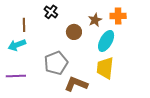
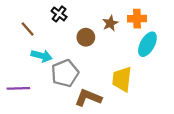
brown line: (24, 25) -> (28, 29), turned -40
cyan ellipse: (106, 41) -> (147, 44), moved
cyan arrow: (17, 45) -> (42, 56), moved, turned -144

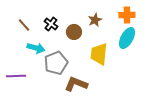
black cross: (59, 14) -> (51, 24), moved
orange cross: (137, 19) -> (127, 15), moved
yellow trapezoid: (122, 79) -> (99, 54), moved

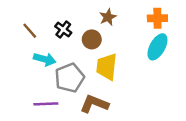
brown star: (95, 20) -> (108, 17), moved
yellow trapezoid: (99, 54) -> (107, 67), moved
purple line: (16, 76) -> (46, 104), moved

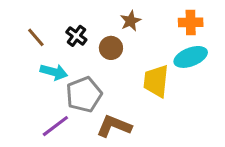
cyan ellipse: (157, 47) -> (191, 57), turned 40
yellow trapezoid: (107, 67) -> (156, 81), moved
purple line: (46, 104) -> (55, 126), turned -35

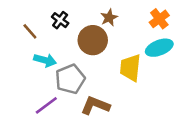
orange cross: (191, 22) -> (159, 19), turned -36
black cross: (76, 36) -> (60, 20), moved
brown circle: (111, 48) -> (93, 40), size x1.5

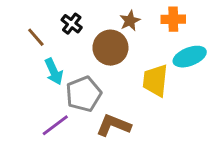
orange cross: (159, 19) -> (173, 19), moved, turned 36
cyan arrow: (45, 60) -> (54, 71), turned 50

